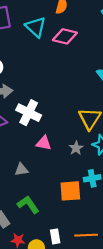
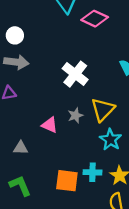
white cross: (29, 113) -> (75, 74), moved
gray star: (76, 148) -> (75, 115), moved

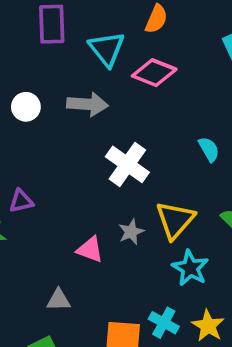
gray arrow: (16, 62) -> (88, 104), moved
gray triangle: (21, 148) -> (58, 300), moved
cyan cross: (92, 172) -> (164, 323), turned 30

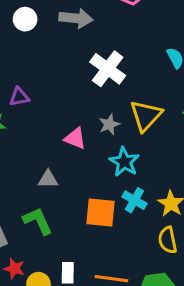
cyan star: (190, 268) -> (124, 162), moved

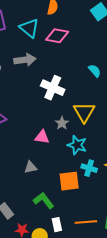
green L-shape: (38, 221) -> (44, 201), moved

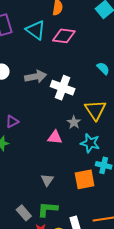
gray arrow: (25, 60) -> (36, 77), moved
gray triangle: (31, 167) -> (47, 180), moved, turned -40
green L-shape: (44, 201) -> (48, 209), moved, turned -45

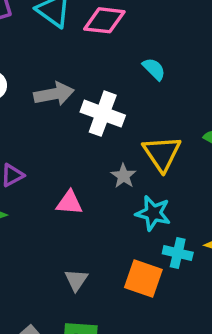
cyan semicircle: (103, 68) -> (154, 69), moved
pink triangle: (55, 137) -> (69, 203), moved
orange square: (85, 179) -> (143, 278), turned 30

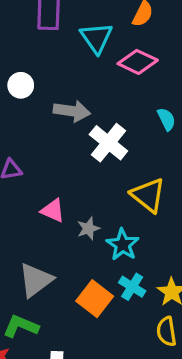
yellow triangle: (162, 153) -> (148, 195), turned -36
gray star: (124, 176) -> (88, 229), moved
gray triangle: (76, 280) -> (36, 280), size x1.6

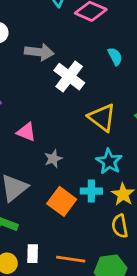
gray star: (88, 229) -> (53, 159), moved
cyan star: (123, 245) -> (109, 161), moved
cyan cross: (132, 287) -> (91, 191), turned -30

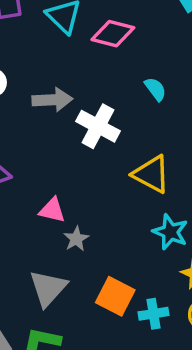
gray star: (53, 159) -> (76, 239), moved
cyan cross: (91, 191) -> (153, 314), moved

